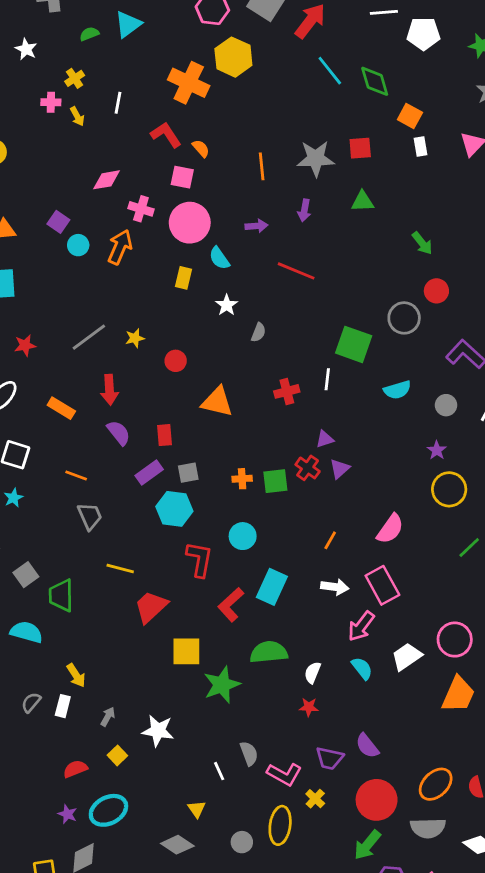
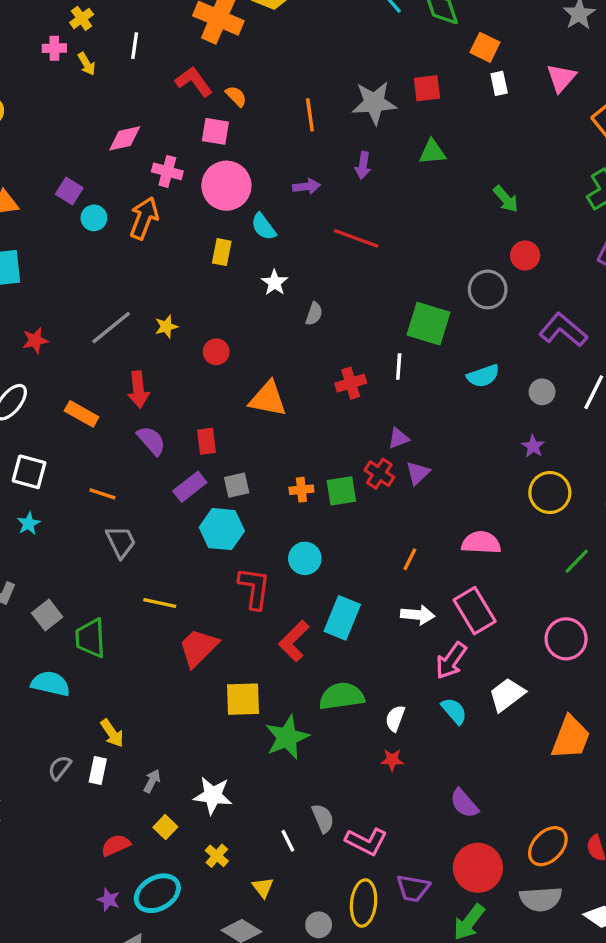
pink semicircle: (390, 529) -> (481, 543), turned -120
pink circle: (455, 640) -> (566, 639), moved
purple trapezoid: (330, 758) -> (413, 888), moved
yellow cross: (315, 799) -> (217, 856), moved

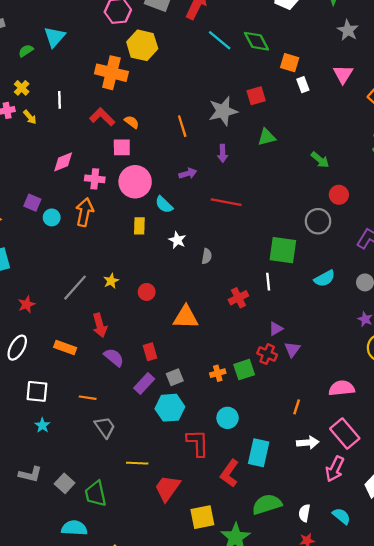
cyan semicircle: (454, 711) -> (341, 516), moved

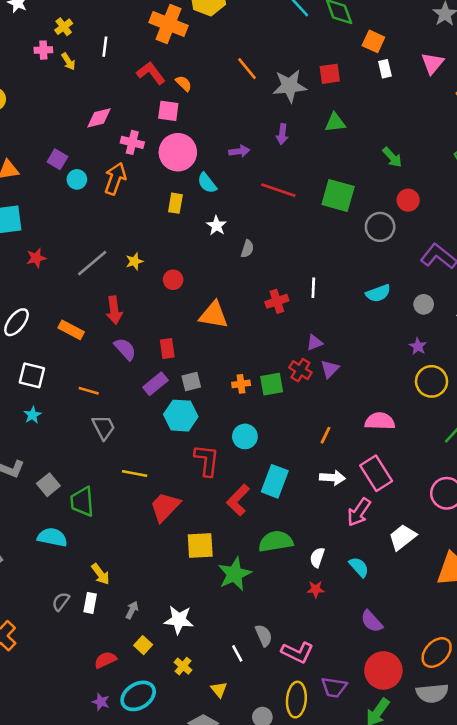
orange line: (182, 126) -> (247, 69), moved, turned -30
green square: (283, 250) -> (338, 196), moved
red star: (26, 304) -> (36, 258), moved

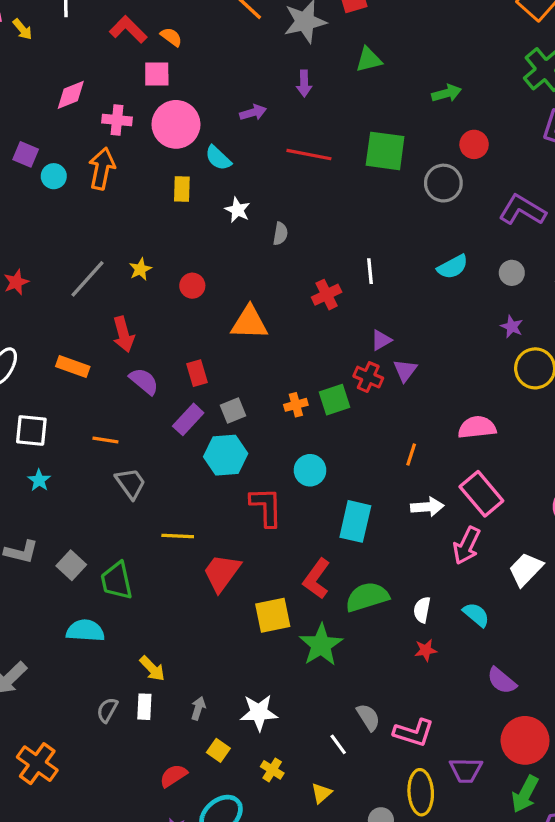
green arrow: (392, 157) -> (447, 93), turned -55
red L-shape: (238, 500) -> (317, 579), moved
yellow triangle: (219, 690) -> (321, 793), turned 36

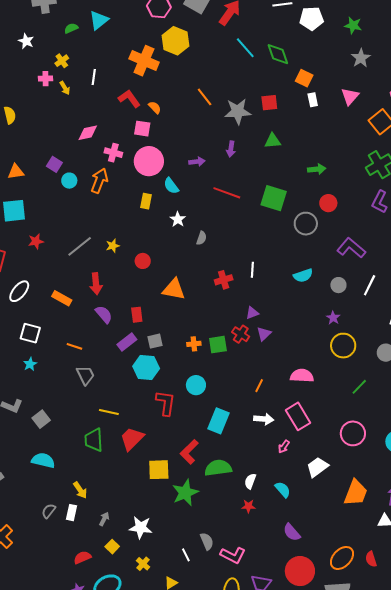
pink arrow: (467, 546) -> (284, 447), size x0.6
green trapezoid: (117, 581) -> (94, 440), moved

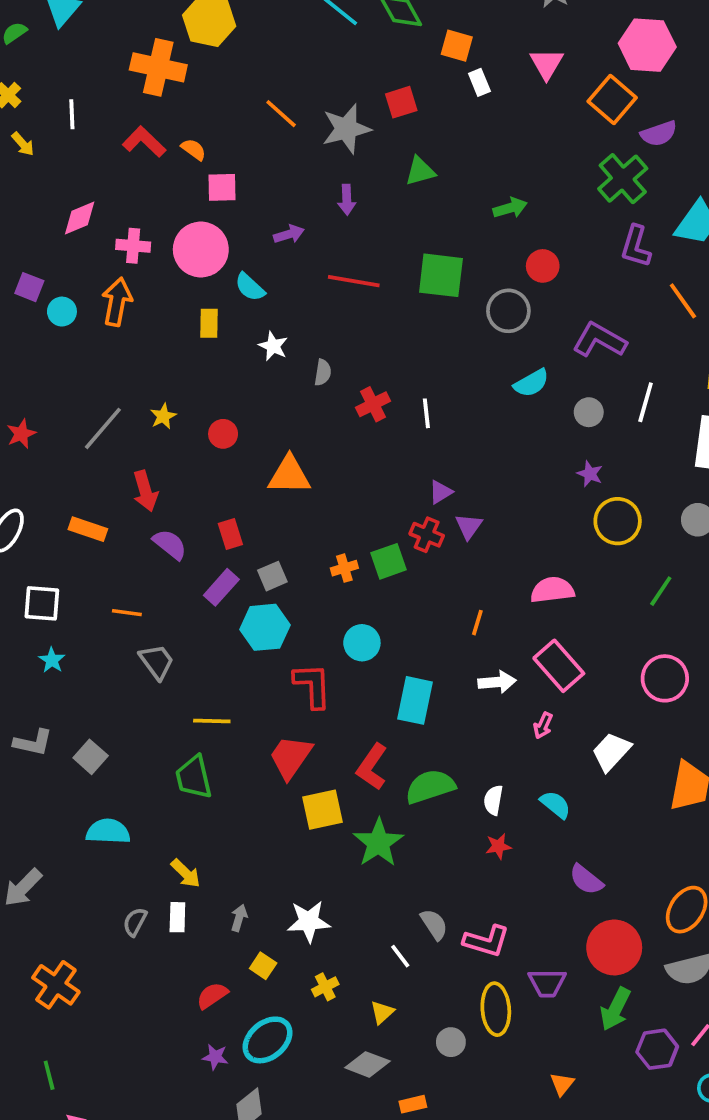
pink square: (142, 129) -> (222, 187), moved
cyan semicircle: (303, 275) -> (531, 383), moved
red cross: (224, 280) -> (373, 404), moved
red trapezoid: (132, 439) -> (291, 757), moved
yellow cross: (143, 564) -> (325, 987), turned 32

